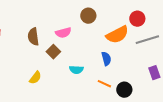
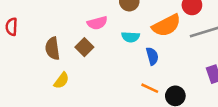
brown semicircle: (33, 37) -> (52, 48), moved
cyan semicircle: (76, 70) -> (131, 37), moved

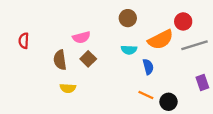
pink semicircle: (97, 23) -> (81, 37), moved
yellow semicircle: (61, 80) -> (68, 88), turned 56

